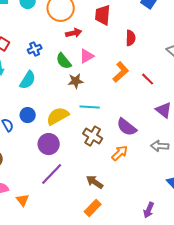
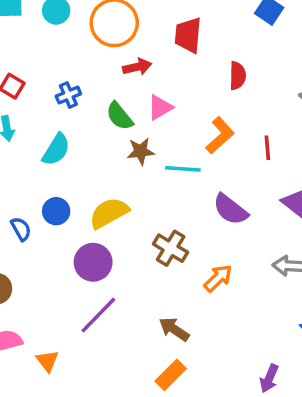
red line: (148, 79) -> (267, 148), turned 40
cyan line: (90, 107) -> (183, 169), moved
purple semicircle: (127, 127) -> (230, 209), moved

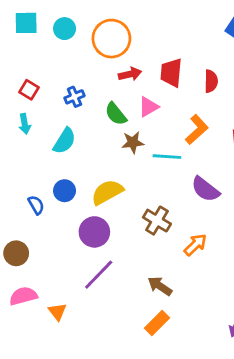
red trapezoid: (188, 35) -> (171, 73), moved

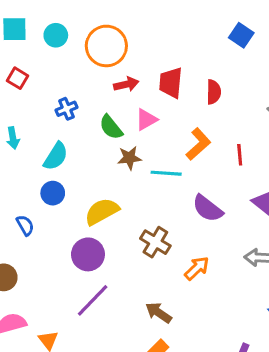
red square: (29, 90) -> (17, 78), moved
blue circle: (65, 191) -> (53, 193), moved

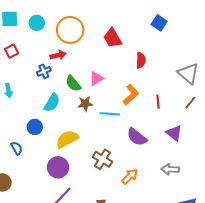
red square: (17, 78) -> (12, 51), turned 32
red trapezoid: (171, 83) -> (113, 38), moved, turned -35
red arrow: (126, 84) -> (58, 55), moved
cyan semicircle: (56, 156) -> (52, 103), moved

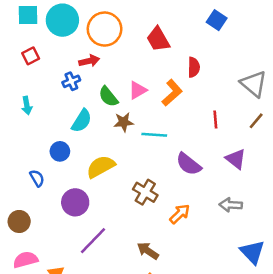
cyan circle: (37, 23) -> (62, 20), size x1.6
orange L-shape: (131, 95) -> (172, 93), moved
purple circle: (58, 167) -> (75, 202), moved

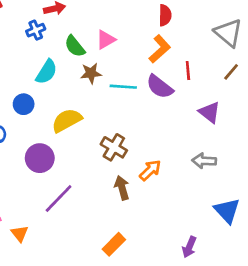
orange L-shape: (172, 93) -> (160, 49), moved
purple semicircle: (189, 164) -> (160, 87), moved
brown arrow: (148, 251) -> (122, 188), moved, turned 40

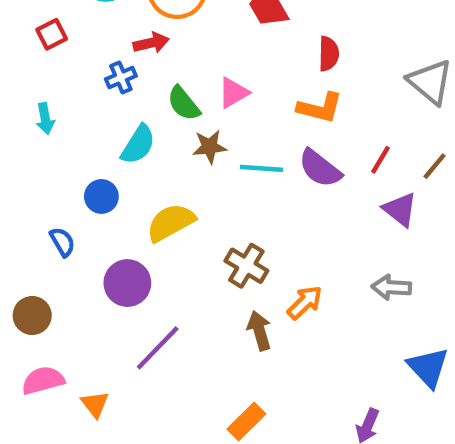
orange L-shape: (160, 49) -> (320, 108), turned 56
red line: (188, 71) -> (381, 160), moved, turned 36
brown line: (231, 72) -> (435, 166), moved

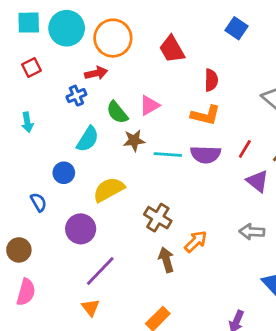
purple semicircle: (320, 168) -> (206, 155), turned -36
pink semicircle: (43, 380) -> (26, 292), turned 120
orange triangle: (95, 404) -> (90, 307), moved

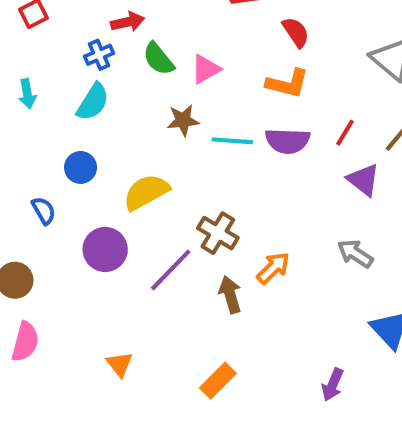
red semicircle: (211, 80) -> (296, 32), turned -35
green semicircle: (117, 112) -> (158, 59), moved
cyan semicircle: (88, 139) -> (93, 102), moved
gray arrow: (252, 232) -> (355, 254), turned 30
purple line: (100, 271) -> (171, 270), moved

